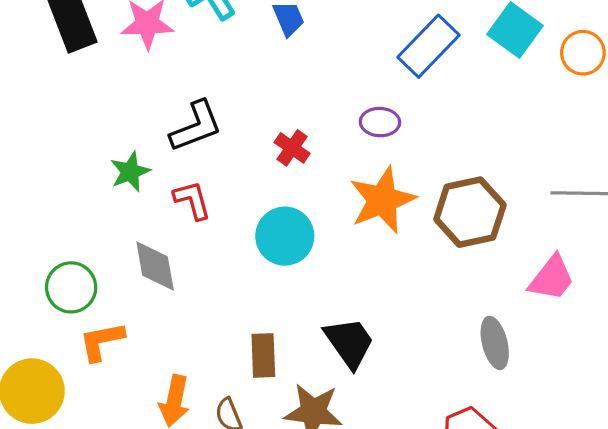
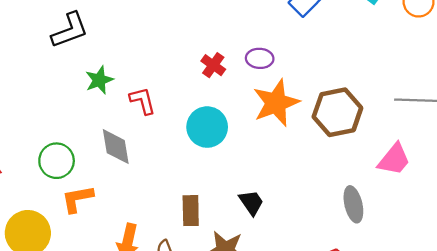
purple ellipse: (380, 122) -> (260, 58), moved
black L-shape: (196, 126) -> (70, 30), moved
black trapezoid: (349, 343) -> (251, 203), size x0.7

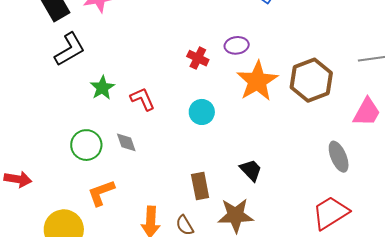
cyan circle: (207, 127) -> (202, 112), size x0.7
gray diamond: (116, 147) -> (126, 142), size x0.7
green circle: (57, 161) -> (86, 145), moved

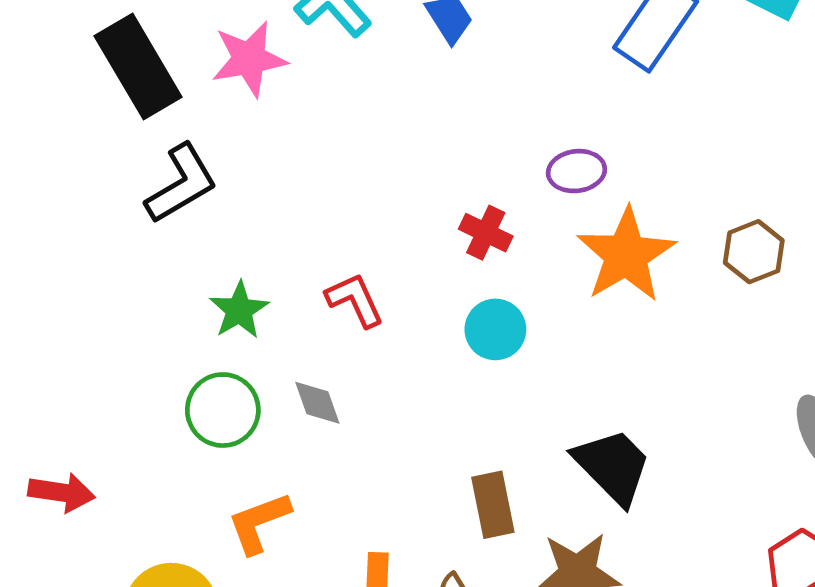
red cross: (198, 58) -> (486, 233), moved
brown hexagon: (311, 80) -> (754, 252), size x0.6
green star: (102, 88) -> (239, 310), moved
black trapezoid: (251, 170) -> (613, 466), size x1.5

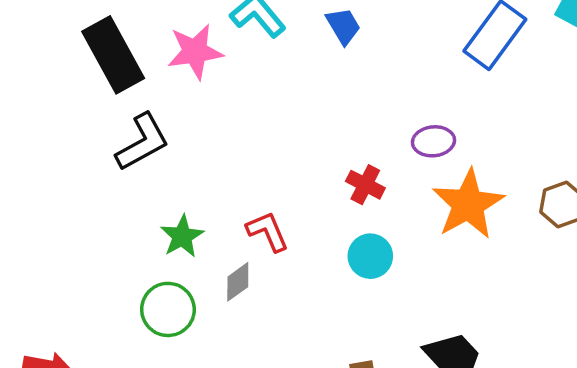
gray diamond: (317, 403) -> (238, 282), moved, turned 72

